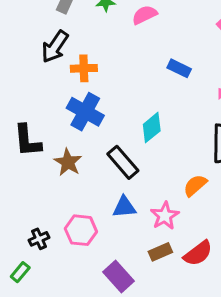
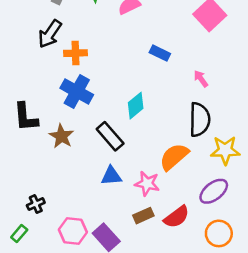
orange semicircle: (195, 185) -> (174, 157), size x1.4
pink star: (165, 216) -> (147, 184), turned -30
pink hexagon: (81, 230) -> (73, 231), moved

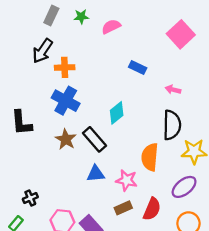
pink arrow: (201, 79) -> (173, 90), turned -40
brown star: (61, 136) -> (66, 139), moved
orange semicircle: (174, 157) -> (150, 157), turned -44
red semicircle: (177, 217) -> (152, 209), turned -30

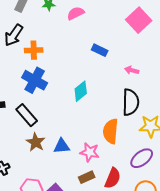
brown star: (66, 139) -> (36, 142), moved
black rectangle: (94, 139) -> (27, 115), moved

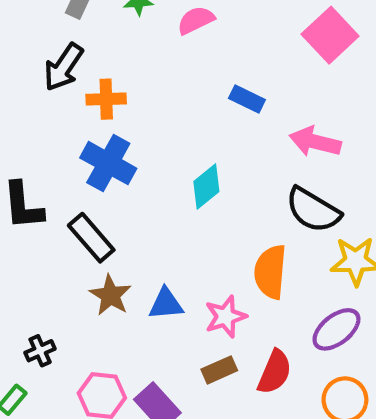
pink arrow: (132, 70) -> (315, 142), size x1.6
black semicircle: (131, 102) -> (313, 210), turned 120
pink star: (90, 152) -> (226, 317), turned -30

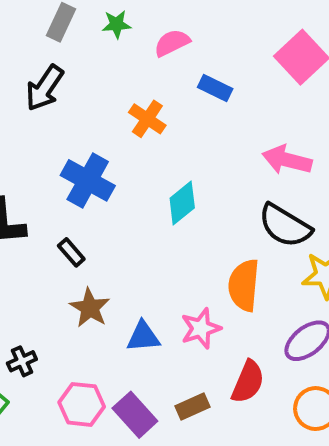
orange cross: (106, 99) -> (147, 119), moved, turned 36
blue rectangle: (247, 99) -> (215, 88), moved
black rectangle: (91, 238) -> (71, 252), size x0.6
blue triangle: (166, 304) -> (143, 337), moved
brown rectangle: (219, 370) -> (193, 406), moved

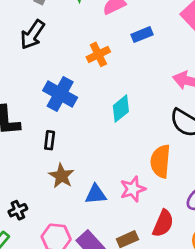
blue rectangle: (215, 88) -> (142, 35), turned -48
orange cross: (147, 119) -> (98, 54), turned 30
black rectangle: (71, 252) -> (50, 140), turned 48

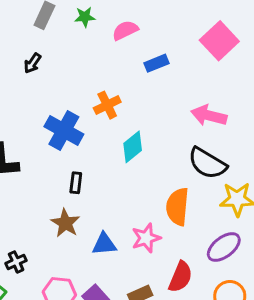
black arrow: (32, 35) -> (32, 63), size x0.6
orange cross: (98, 54) -> (107, 105), moved
black rectangle: (50, 140) -> (76, 183), moved

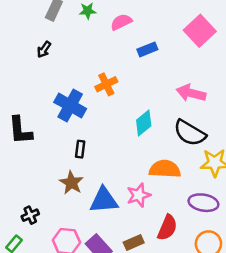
cyan diamond: (133, 147) -> (144, 123), moved
orange semicircle: (177, 207) -> (165, 169), turned 88
blue triangle: (104, 244) -> (104, 200), size x1.4
purple ellipse: (224, 247) -> (203, 203), turned 48

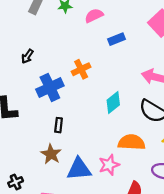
black arrow: (44, 49) -> (27, 56), moved
blue cross: (70, 105) -> (50, 87), turned 36

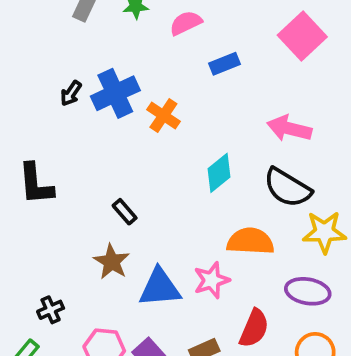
orange cross: (81, 69) -> (163, 116), turned -30
blue cross: (50, 87) -> (115, 93), moved
black rectangle: (59, 125) -> (125, 212), turned -48

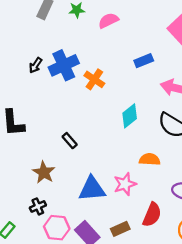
blue rectangle: (225, 64) -> (144, 61), moved
orange semicircle: (250, 241) -> (150, 159), size x0.7
brown star: (112, 262) -> (44, 172), moved
black cross: (51, 310) -> (38, 206), moved

